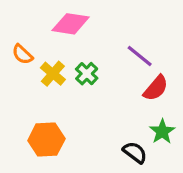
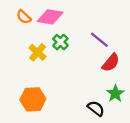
orange semicircle: (22, 54) -> (24, 17), moved
green cross: (87, 74) -> (60, 42), moved

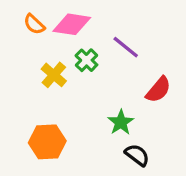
purple line: (99, 40) -> (126, 47), moved
green star: (115, 94) -> (121, 122), moved

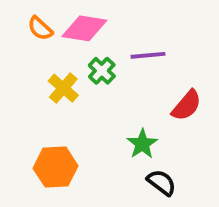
purple line: (126, 47) -> (148, 55), turned -44

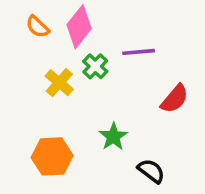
pink diamond: (84, 28) -> (79, 27), turned -60
green star: (142, 144) -> (113, 137), moved

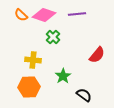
pink diamond: (79, 27) -> (44, 15), turned 70
purple line: (139, 52) -> (77, 14), moved
yellow cross: (59, 83) -> (33, 60), moved, turned -35

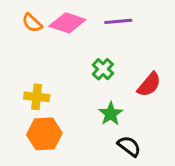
green cross: (53, 37) -> (103, 69), moved
yellow cross: (33, 60) -> (37, 97), moved
green star: (63, 76) -> (111, 114), moved

